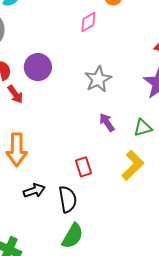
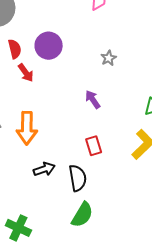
gray star: (98, 79) -> (109, 58), size x0.6
purple arrow: (107, 122) -> (93, 99), moved

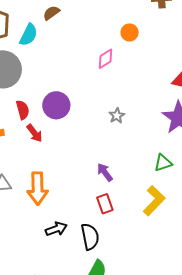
purple arrow: (93, 99) -> (105, 172), moved

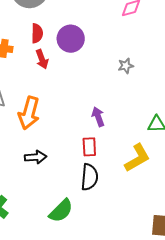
black semicircle: (90, 237) -> (89, 177), moved

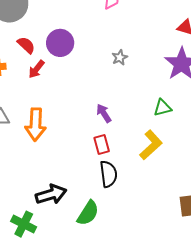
red semicircle: (37, 33) -> (26, 45), turned -36
red arrow: (42, 59) -> (36, 69), turned 72
black arrow: (36, 157) -> (51, 194), moved, size x1.4

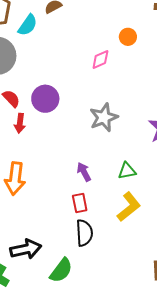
gray star: (120, 57) -> (104, 117), size x1.8
red arrow: (36, 69) -> (20, 123), turned -36
green triangle: (163, 108) -> (127, 171), moved

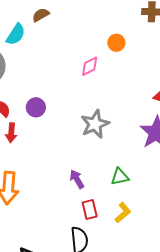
purple circle: (45, 99) -> (36, 107), size x0.7
red rectangle: (80, 203) -> (90, 210), moved
yellow L-shape: (129, 207) -> (123, 213), size x0.7

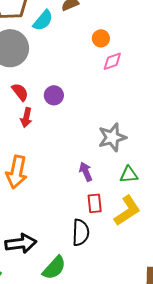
orange circle: (116, 43) -> (101, 38), moved
gray star: (95, 124) -> (112, 137), moved
yellow L-shape: (123, 213) -> (127, 211), size x1.5

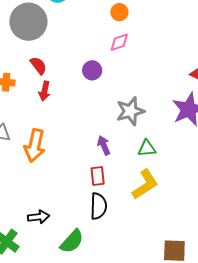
pink diamond: (112, 61) -> (119, 42), moved
purple circle: (54, 95) -> (92, 70), moved
red rectangle: (95, 203) -> (98, 176), moved
black arrow: (21, 243) -> (39, 217), size x0.7

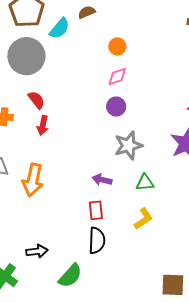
purple circle: (92, 70) -> (116, 107), moved
purple arrow: (104, 145) -> (102, 180), turned -54
yellow L-shape: (145, 184) -> (143, 219), size x0.7

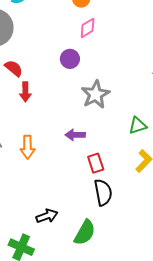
purple circle: (116, 107) -> (70, 59), moved
gray star: (128, 145) -> (95, 94), moved
orange arrow: (33, 180) -> (28, 147), size x0.7
purple arrow: (102, 180) -> (75, 135), moved

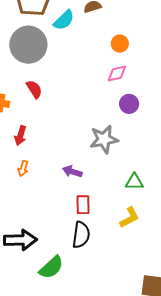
purple circle: (70, 59) -> (129, 104), moved
red arrow: (25, 92) -> (20, 136), moved
orange arrow: (28, 147) -> (23, 168), size x0.7
black arrow: (47, 216) -> (20, 240), size x1.5

